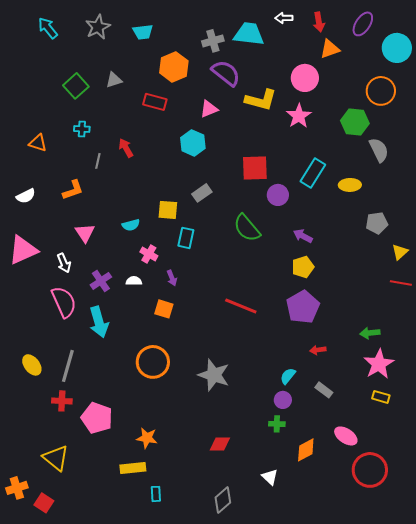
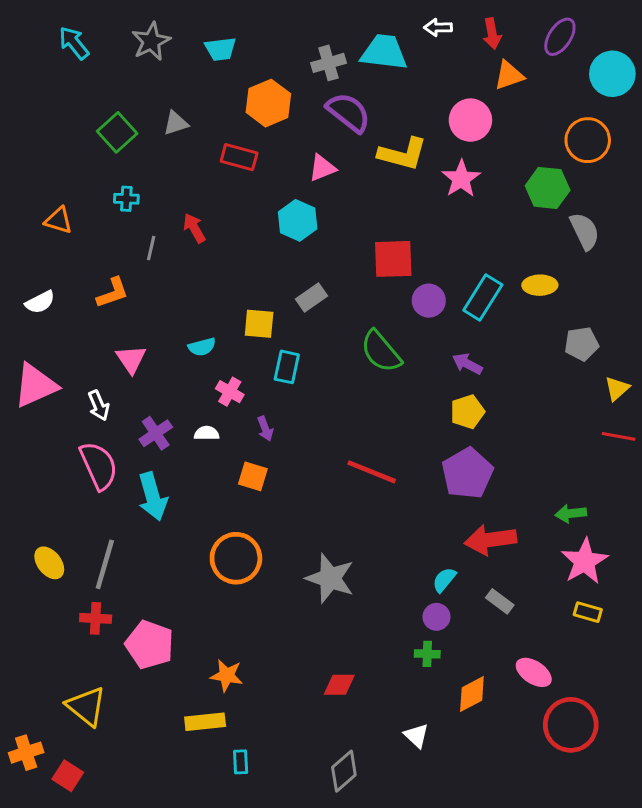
cyan rectangle: (313, 173) -> (483, 297), moved
red arrow: (318, 350) -> (490, 540), size x2.0

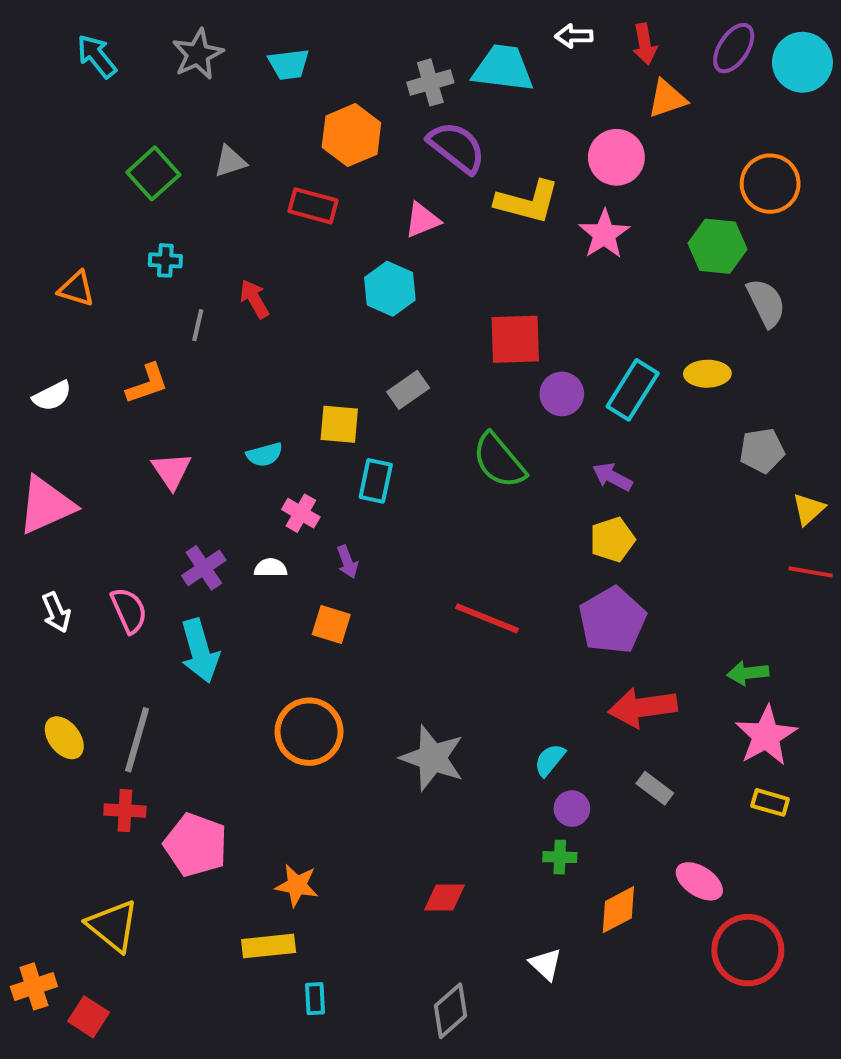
cyan circle: (612, 74) -> (802, 62), moved
white arrow: (99, 405) -> (56, 612), moved
pink semicircle: (99, 466) -> (129, 610), size x0.7
cyan semicircle: (444, 580) -> (550, 760), moved

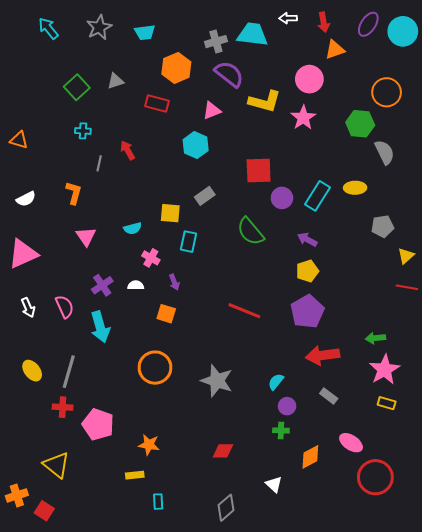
orange triangle: (76, 289) -> (19, 140), moved
orange L-shape: (147, 384) -> (74, 193), turned -55
yellow rectangle: (269, 946) -> (135, 475), size x0.7

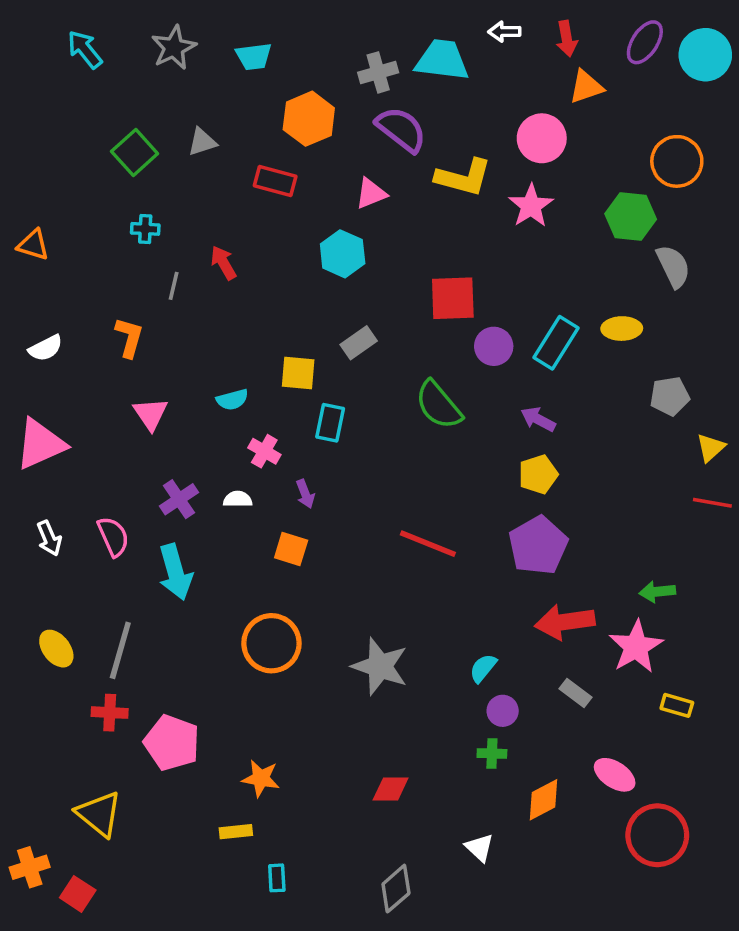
pink star: (385, 370) -> (636, 647), moved

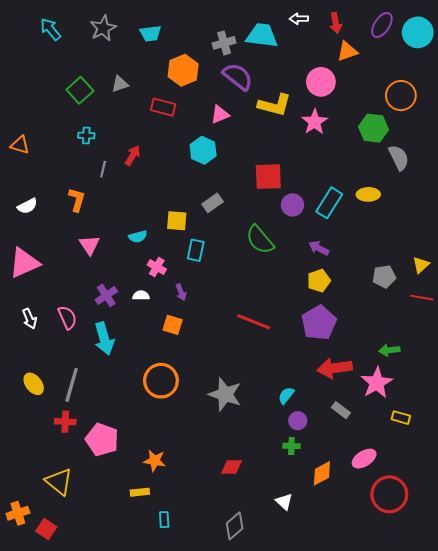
red arrow: (223, 263) -> (133, 156), turned 60
gray pentagon: (670, 396) -> (384, 277), moved
pink ellipse: (615, 775) -> (364, 459), turned -65

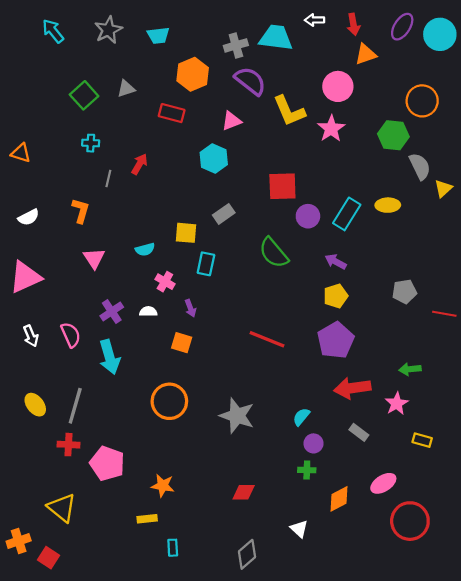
yellow L-shape: (275, 105) -> (289, 111), turned 52
yellow triangle: (421, 265) -> (443, 188), moved
pink star: (377, 383) -> (397, 404), size x0.7

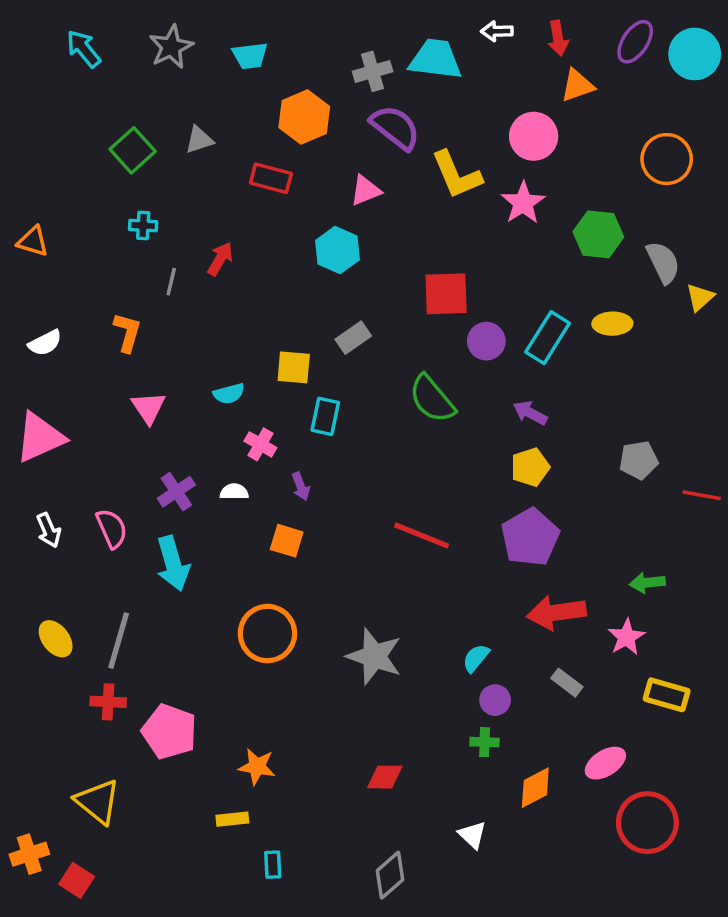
green hexagon: (393, 135) -> (598, 234), moved
yellow rectangle: (422, 440) -> (667, 695), size x1.4

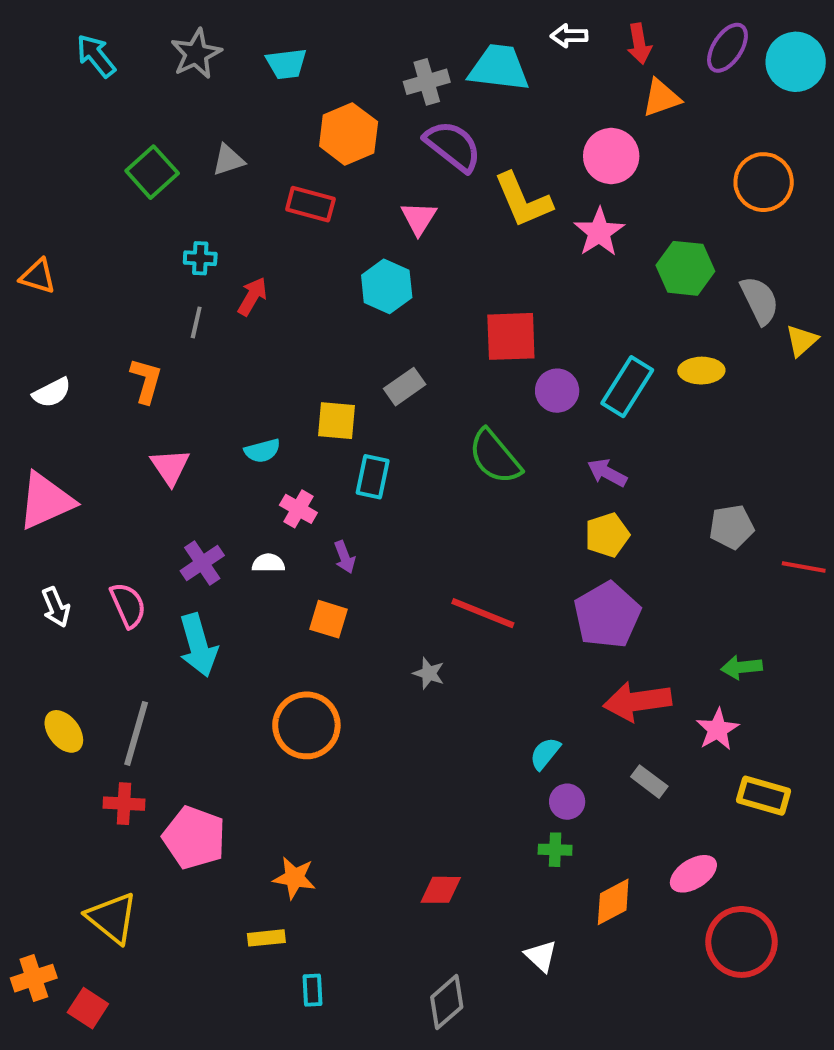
pink triangle: (366, 191) -> (419, 218), turned -36
cyan cross: (143, 226) -> (200, 258), moved
gray star: (374, 656) -> (429, 673), moved, size x0.5

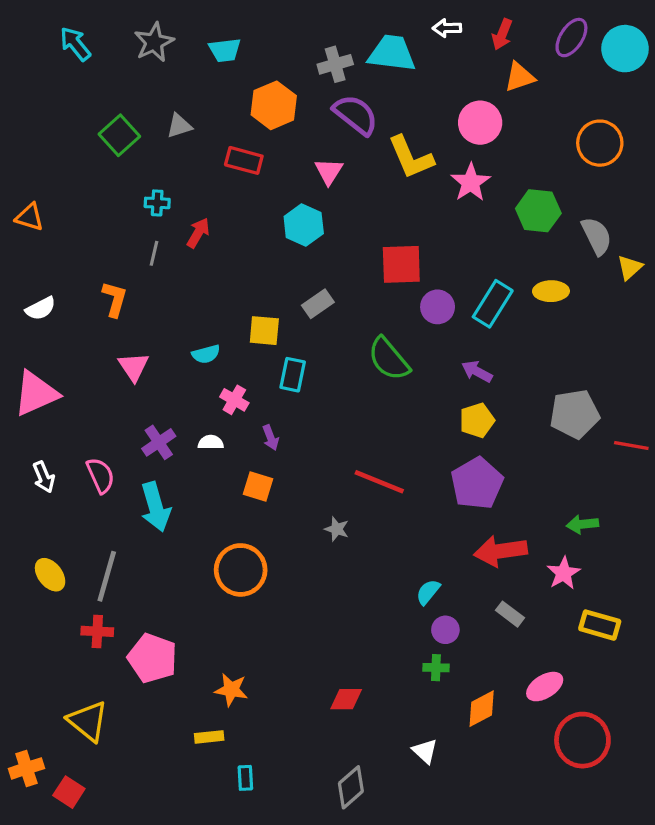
red arrow: (639, 44) -> (502, 34), turned 32
gray pentagon: (731, 527) -> (575, 414), size x1.4

